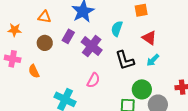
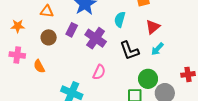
red triangle: (149, 38) -> (153, 27), turned 49

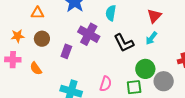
orange star: (18, 26) -> (18, 36), moved
red triangle: (153, 27) -> (154, 16), moved
purple rectangle: (72, 30) -> (66, 51), moved
pink semicircle: (99, 72) -> (106, 84), moved

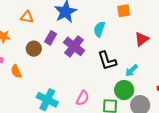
cyan arrow: (151, 38) -> (132, 70), moved
brown circle: (42, 39) -> (34, 49), moved
purple rectangle: (66, 51) -> (51, 38), moved

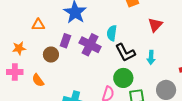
cyan semicircle: (99, 29) -> (112, 33), moved
cyan arrow: (132, 70) -> (151, 58), turned -32
green circle: (124, 90) -> (123, 78), moved

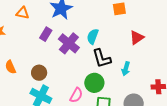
brown circle: (51, 55) -> (39, 73), moved

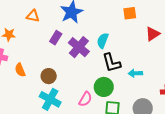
red triangle: (137, 38) -> (153, 34), moved
cyan arrow: (126, 69) -> (135, 73), turned 72

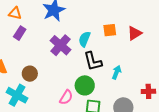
orange square: (130, 13) -> (110, 30), moved
purple rectangle: (56, 38) -> (20, 33), moved
cyan arrow: (135, 73) -> (117, 72), turned 112
cyan cross: (50, 99) -> (17, 95), moved

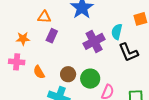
purple cross: (61, 45) -> (94, 41), turned 30
green circle: (85, 85) -> (90, 79), moved

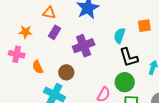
purple cross: (94, 41) -> (84, 46), moved
green circle: (90, 79) -> (125, 82), moved

